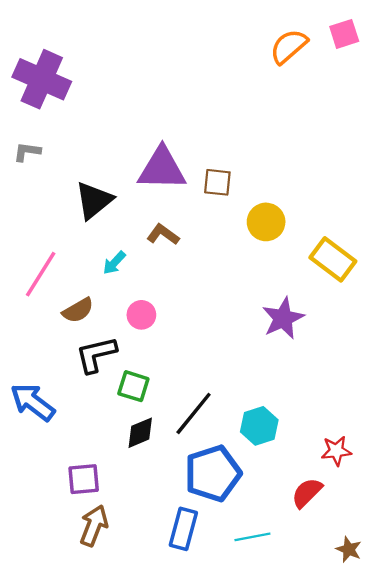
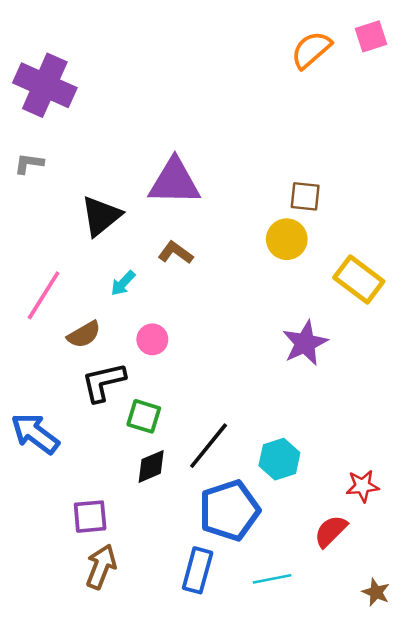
brown square: (217, 182) -> (305, 196), moved

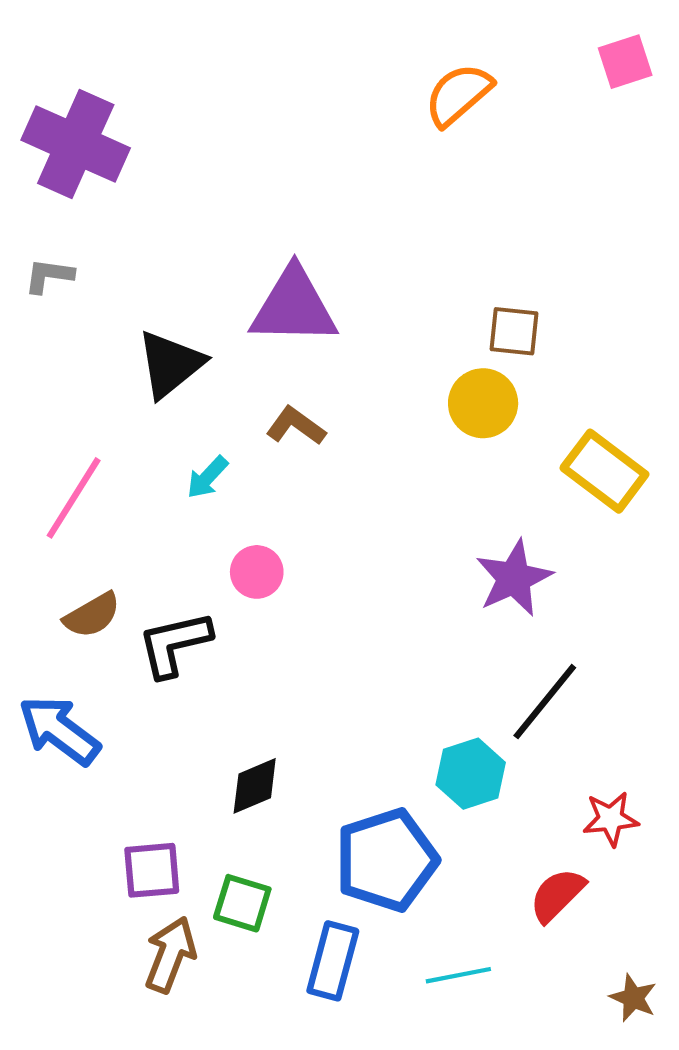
orange semicircle: (311, 50) -> (458, 95), moved
brown semicircle: (84, 334) -> (92, 615), moved
green square: (144, 416) -> (242, 903), moved
black line: (209, 446) -> (545, 702), moved

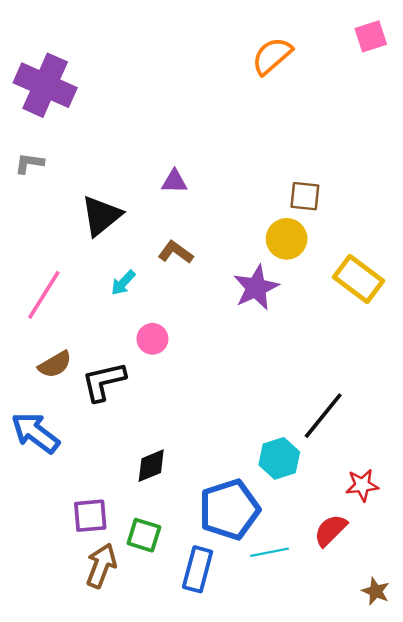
purple triangle: (294, 307) -> (174, 182), size x0.5
purple star: (514, 578) -> (256, 288), moved
cyan line: (458, 975) -> (270, 552), moved

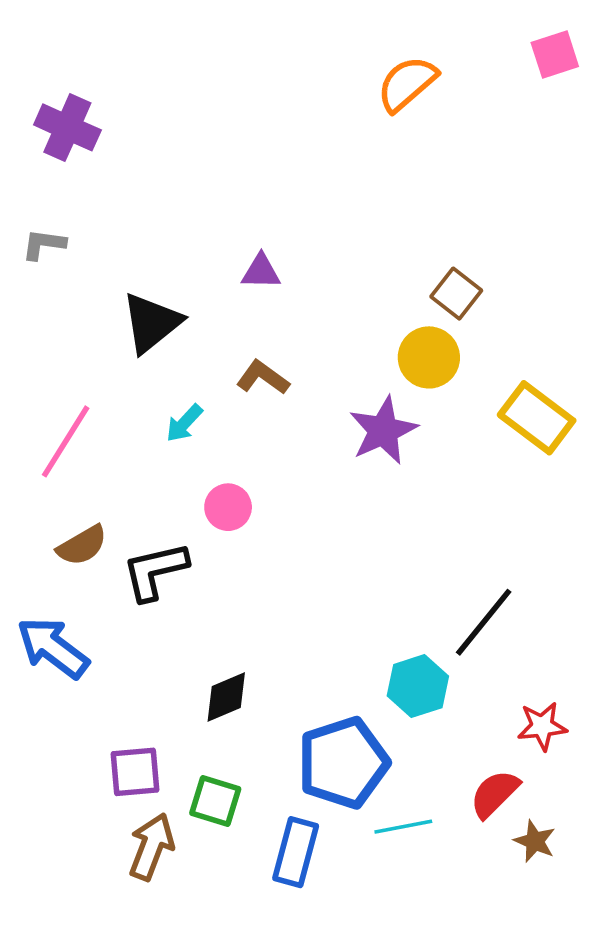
purple cross: (45, 85) -> (67, 127), size x0.7
brown square: (305, 196) -> (456, 294), turned 32
brown star: (376, 591) -> (535, 841), moved

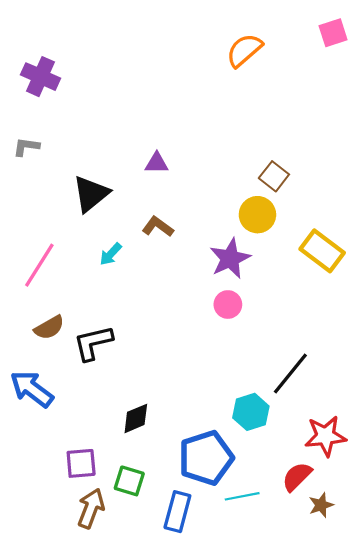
pink circle: (228, 507) -> (228, 305), moved
red star: (542, 726) -> (325, 436), size x1.4
brown star: (535, 841) -> (321, 505), turned 30

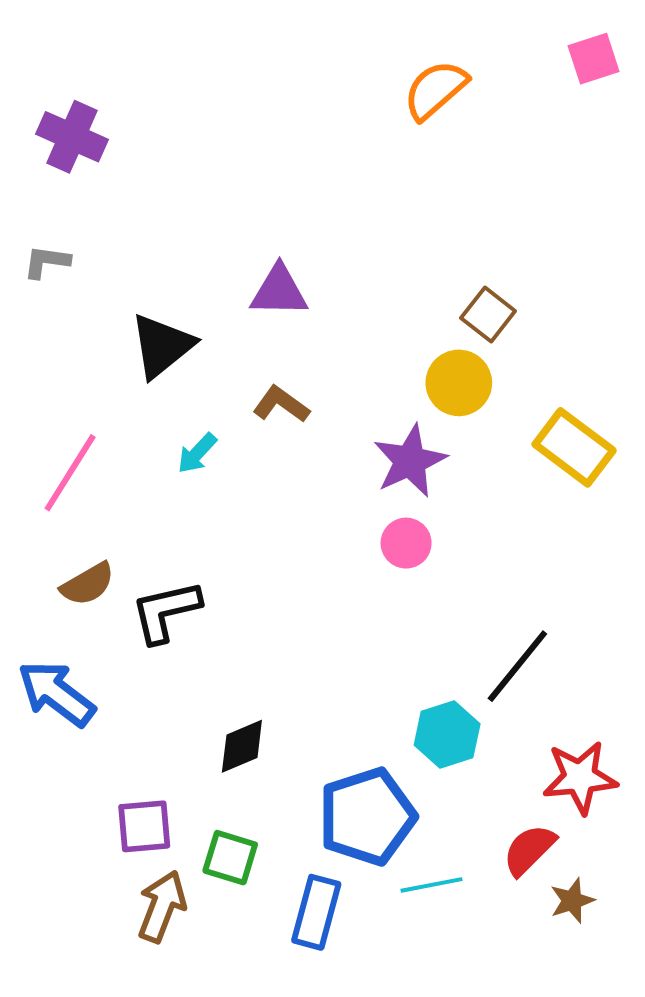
purple triangle: (157, 163) -> (279, 291), size x1.4

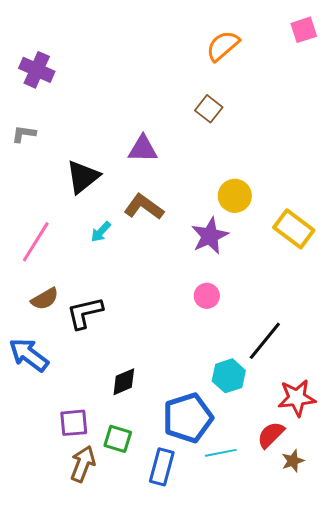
brown square: (488, 315) -> (209, 109), moved
brown L-shape: (281, 404) -> (144, 207), size x1.4
pink circle: (406, 543) -> (207, 296), moved

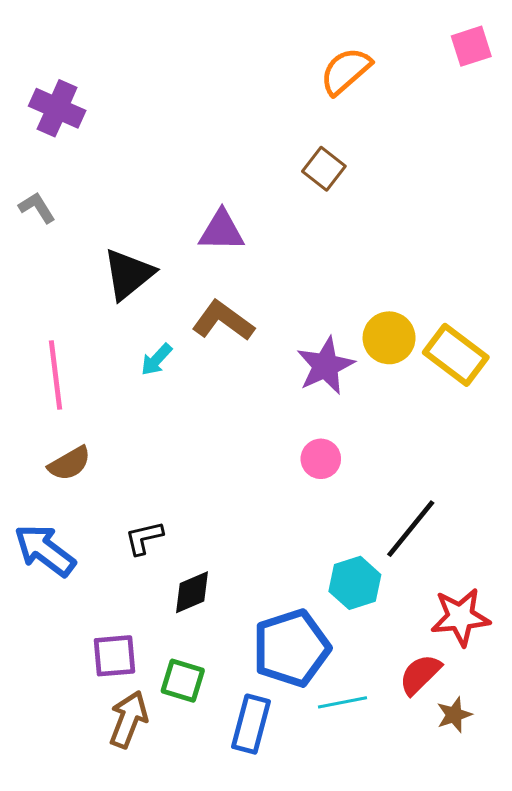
gray L-shape: (24, 134) -> (37, 208), turned 50
yellow circle: (235, 196) -> (389, 338), moved
pink line: (36, 242) -> (56, 375), turned -39
black L-shape: (85, 313) -> (144, 538), moved, size x0.7

